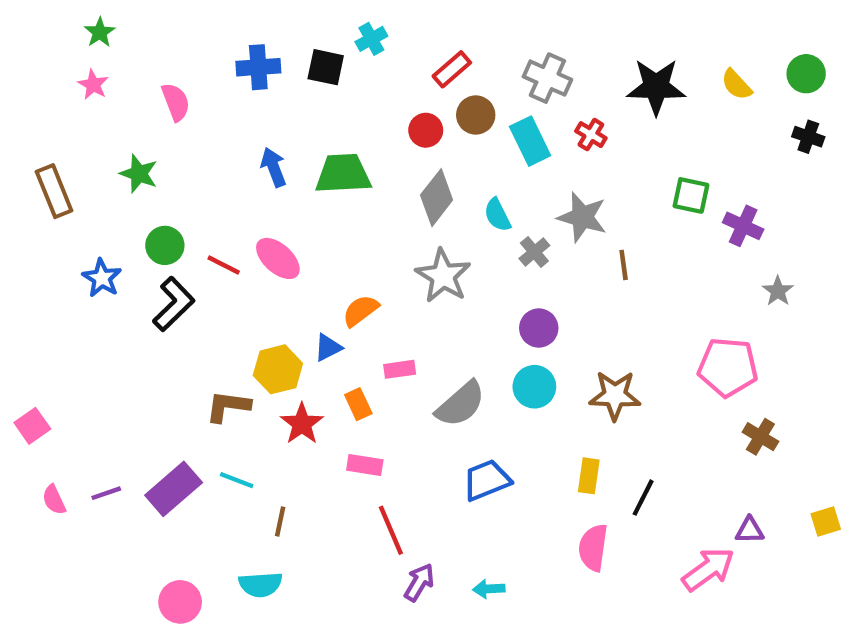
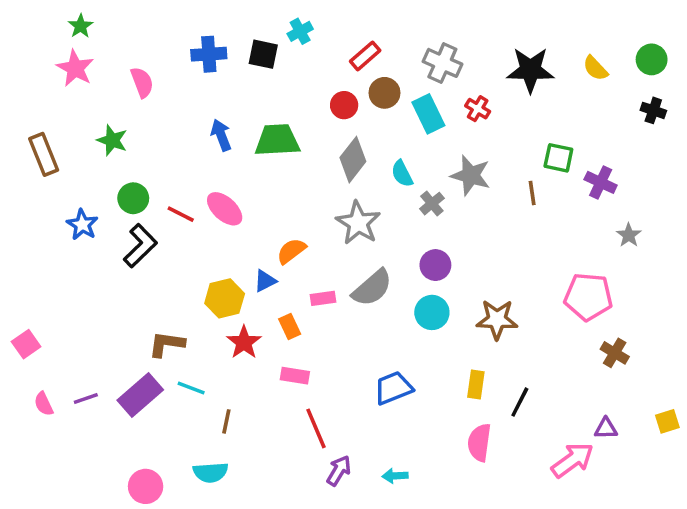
pink star: (93, 85) -> (75, 68), size x1.5
brown line: (624, 265) -> (532, 193), moved
gray semicircle: (460, 404) -> (372, 288), moved
brown L-shape: (228, 406) -> (167, 344), moved

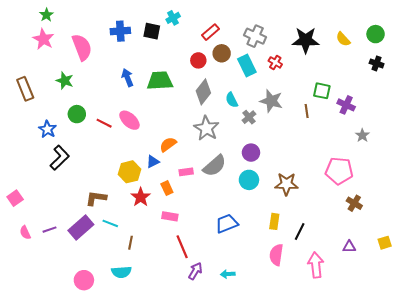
pink semicircle: (142, 82) -> (82, 47), size x1.5
black L-shape: (140, 246) -> (60, 158), moved
pink arrow: (572, 460) -> (316, 265), moved, turned -60

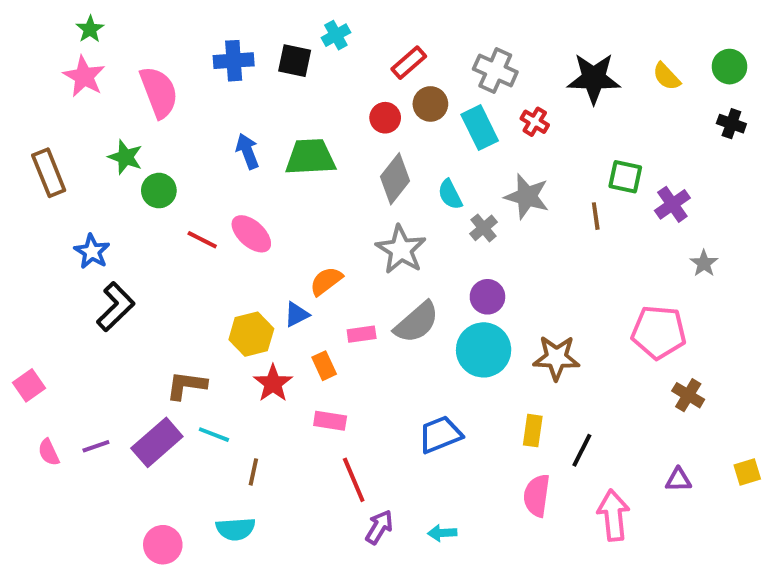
purple cross: (346, 105) -> (672, 204), turned 30
green circle: (77, 114) -> (159, 191), moved
cyan circle: (249, 180) -> (484, 350), size x1.4

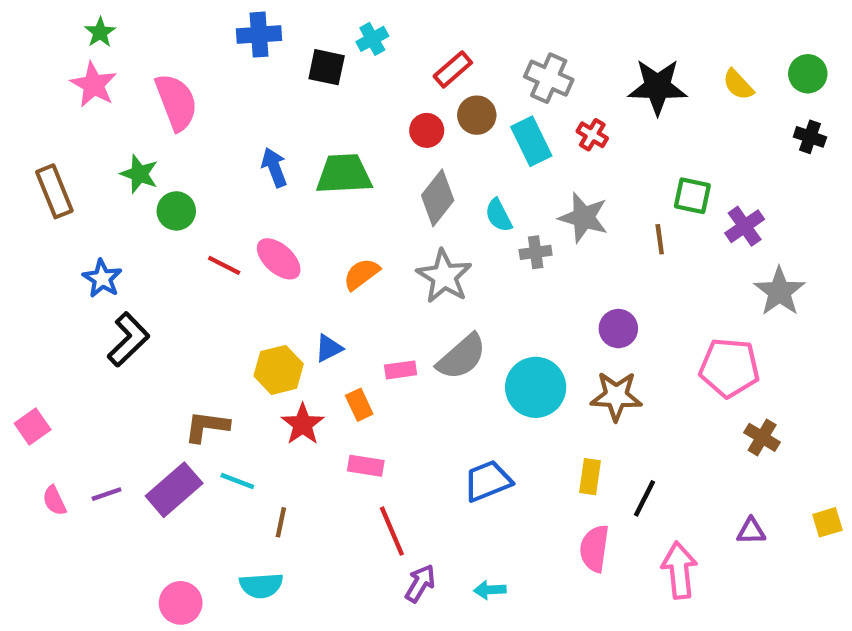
blue cross: (234, 61) -> (259, 35), moved
gray cross: (484, 228) -> (536, 252), turned 32
gray star: (704, 263) -> (779, 292), size x1.6
orange semicircle: (326, 281) -> (361, 274), moved
purple circle: (487, 297) -> (618, 329), moved

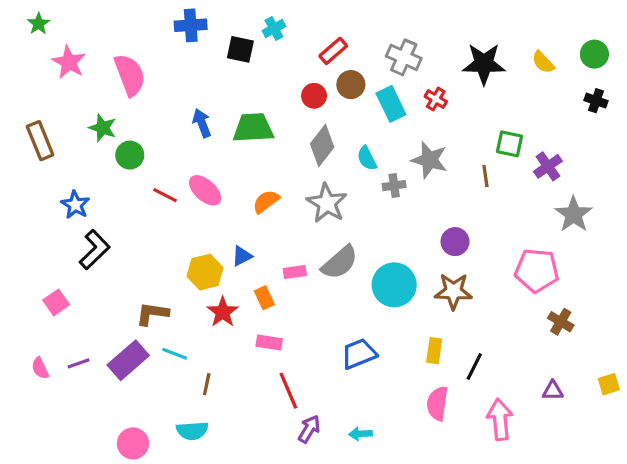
green star: (100, 32) -> (38, 24), moved
pink square: (33, 427) -> (56, 302), moved

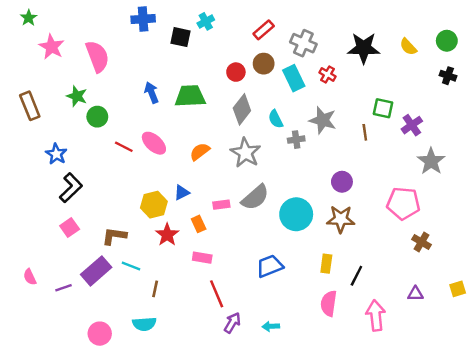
red rectangle: (333, 51) -> (264, 30), moved
pink square: (56, 302) -> (70, 228), moved
purple line: (79, 363) -> (64, 288), moved

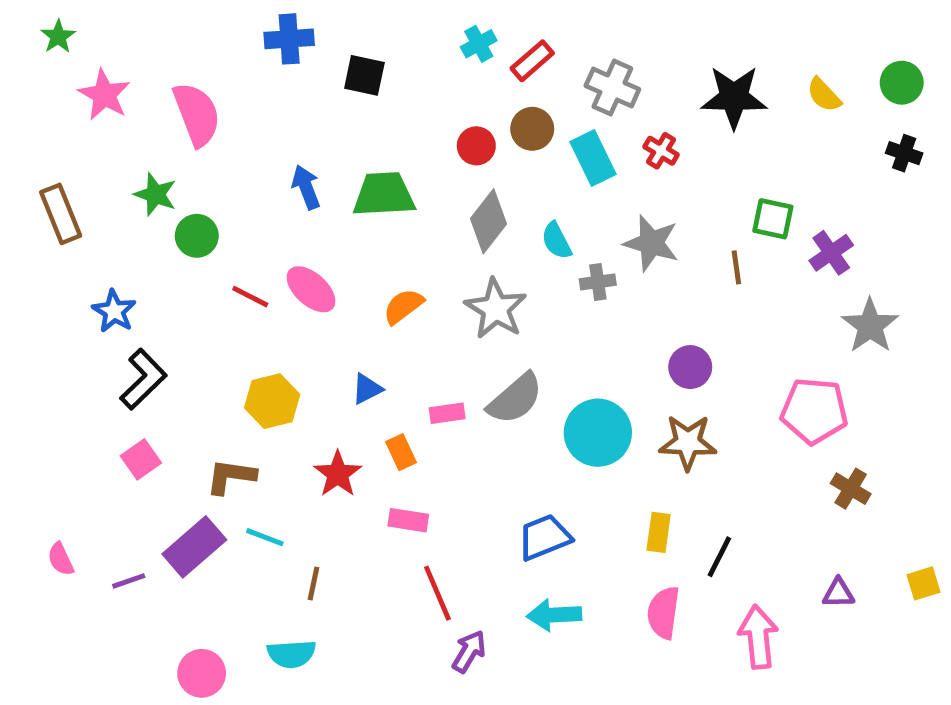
cyan cross: (206, 21) -> (479, 44), moved
yellow hexagon: (154, 205) -> (272, 401), moved
cyan arrow: (271, 326) -> (554, 615), moved, size x1.5

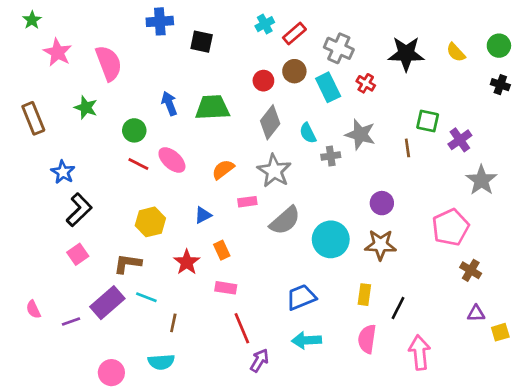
green circle: (197, 236) -> (134, 130), moved
pink pentagon: (814, 411) -> (450, 227), turned -30
pink rectangle: (447, 413) -> (247, 202), moved
yellow square: (924, 583) -> (500, 332), moved
purple triangle: (838, 593) -> (476, 313), moved

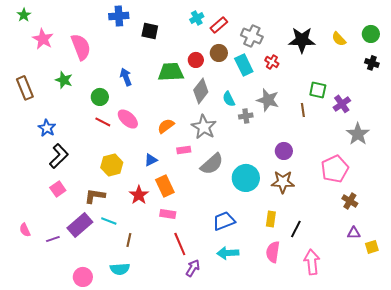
green trapezoid: (212, 108) -> (171, 72), moved
orange rectangle: (222, 250) -> (165, 186), size x1.5

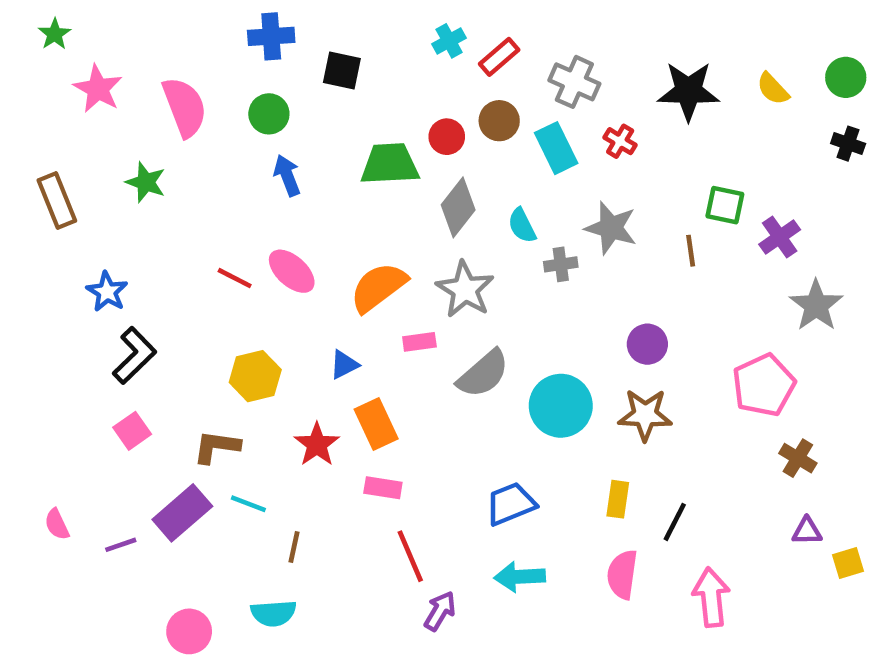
green circle: (100, 97) -> (269, 114), moved
orange semicircle: (166, 126) -> (378, 287), size x1.5

